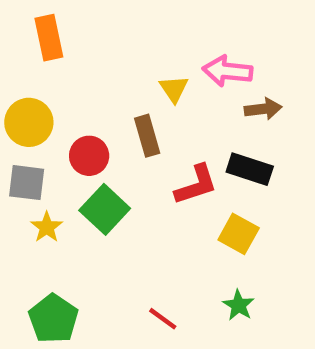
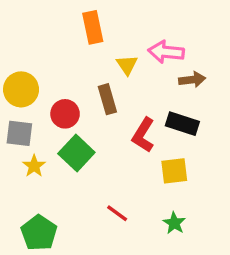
orange rectangle: (49, 38) -> (93, 27), moved
red L-shape: (196, 185) -> (143, 135), turned 140
yellow square: (239, 234) -> (174, 171), turned -36
red line: (163, 319) -> (117, 213), moved

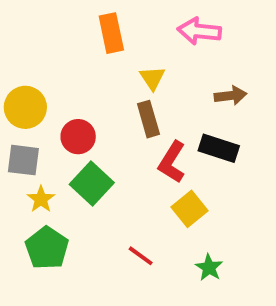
pink arrow: (166, 52) -> (199, 31), moved
brown rectangle: (107, 99) -> (148, 119), moved
yellow square: (174, 171) -> (189, 209), moved, turned -32
green pentagon: (39, 233) -> (47, 248), moved

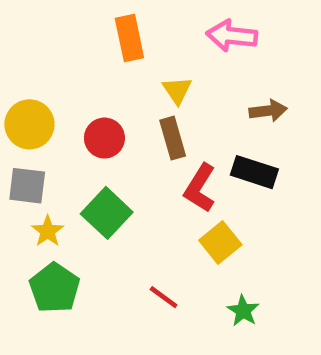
red circle: (78, 137) -> (104, 138), moved

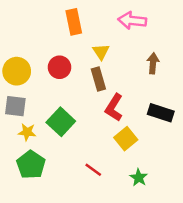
brown arrow: (268, 111) -> (153, 63), turned -78
red circle: (104, 138) -> (59, 67), moved
black rectangle: (254, 172) -> (161, 113), moved
yellow star: (48, 231) -> (27, 132), turned -30

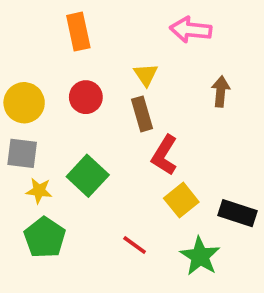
orange rectangle: (74, 22) -> (78, 32), moved
black rectangle: (161, 113) -> (237, 213), moved
green star: (139, 178) -> (200, 256), size x1.5

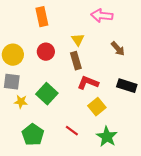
brown arrow: (221, 92) -> (118, 49), turned 133
red L-shape: (164, 155) -> (88, 83), turned 80
black rectangle: (237, 213) -> (127, 86), moved
green pentagon: (45, 238) -> (33, 135), moved

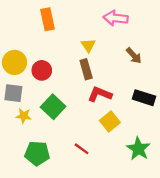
red circle: (46, 52) -> (42, 70), moved
green pentagon: (33, 135) -> (37, 153), turned -30
green star: (107, 137) -> (138, 149), moved

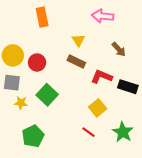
brown rectangle: (86, 69) -> (76, 61), turned -48
red L-shape: (100, 94) -> (102, 77), moved
red line: (82, 149) -> (88, 132), moved
green pentagon: (37, 153) -> (33, 136), turned -30

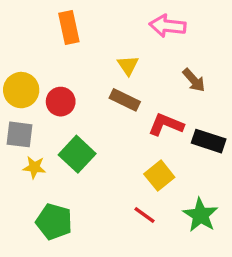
green pentagon: (33, 136) -> (54, 222), turned -30

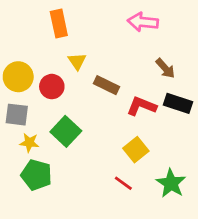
yellow triangle: (128, 65) -> (77, 61), moved
black rectangle: (209, 141) -> (178, 103), moved
green pentagon: (54, 222) -> (36, 175), moved

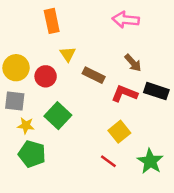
brown arrow: (165, 68) -> (133, 63), moved

